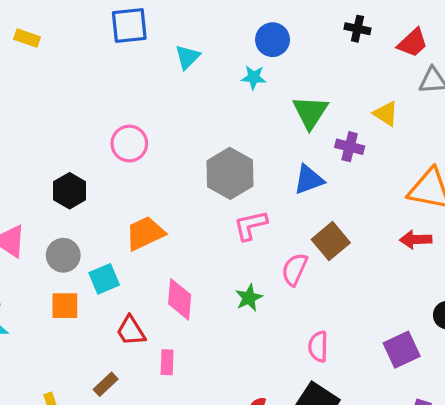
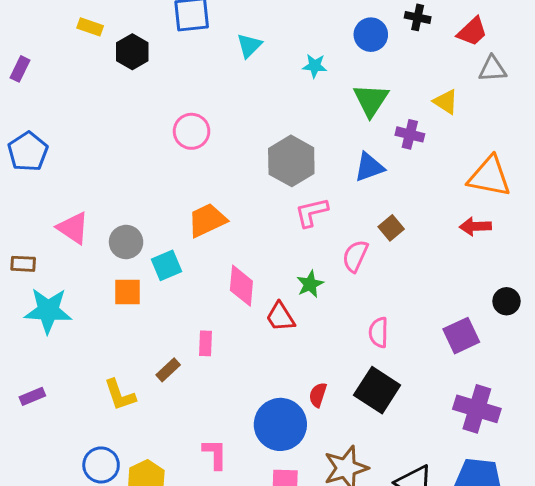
blue circle: (273, 40) -> (371, 35), moved
black hexagon: (70, 191) -> (132, 52), moved
brown square: (331, 241) -> (391, 228), size x0.7
red trapezoid: (131, 331) -> (280, 317), moved
pink rectangle: (167, 362) -> (206, 343), moved

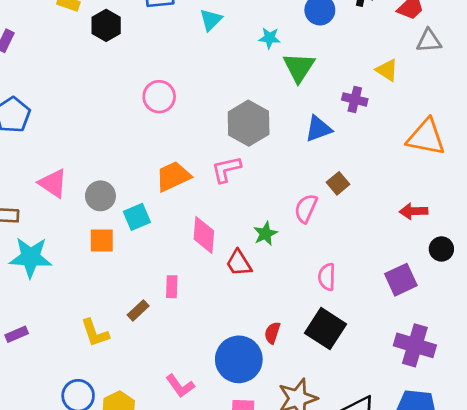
green triangle: (371, 100) -> (299, 67), moved
pink L-shape: (312, 212) -> (226, 169), moved
red arrow: (475, 226) -> (413, 211), moved
pink L-shape: (215, 454) -> (180, 386), turned 144

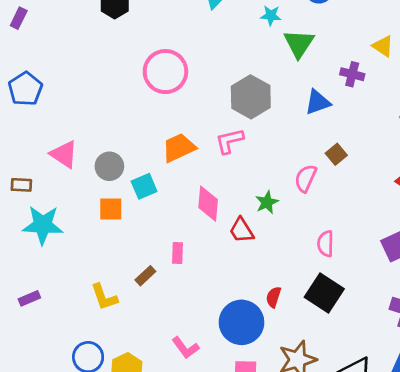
pink circle: (159, 97) -> (165, 72), size x1.4

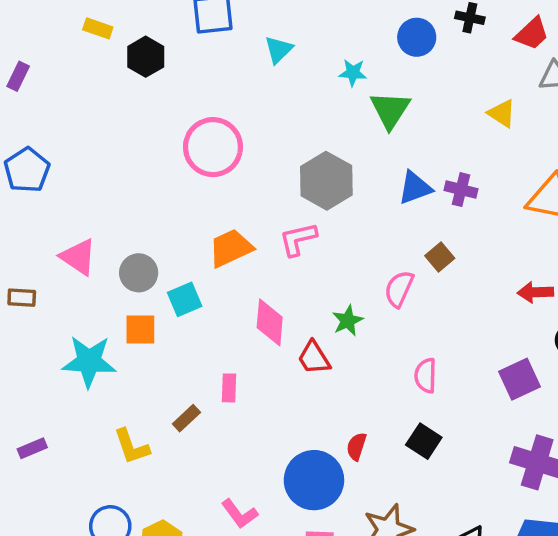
purple cross: (352, 74) -> (461, 190), moved
cyan star: (43, 225) -> (89, 361), moved
black square: (324, 293) -> (424, 441), size x0.7

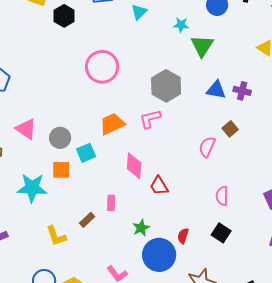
blue triangle: (415, 188) -> (216, 90), turned 30
green star: (348, 321) -> (141, 228), moved

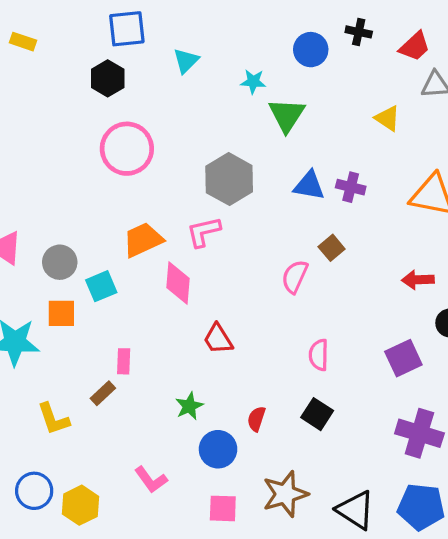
black hexagon: (64, 16) -> (108, 78), moved
pink diamond: (134, 166) -> (178, 283), moved
pink rectangle: (111, 203) -> (124, 361), moved
blue circle: (159, 255) -> (218, 449), size x0.7

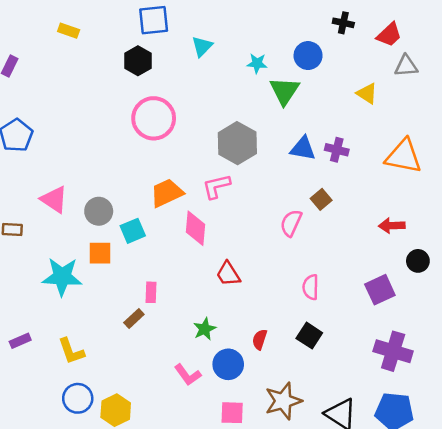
blue circle: (311, 50) -> (308, 56), moved
yellow L-shape: (53, 419) -> (71, 351), moved
pink L-shape: (151, 480) -> (188, 375), moved

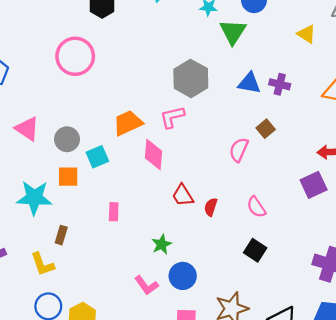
pink circle: (154, 118) -> (75, 56), moved
pink semicircle: (311, 287) -> (256, 207), turned -35
purple square: (380, 290) -> (314, 185), moved
brown rectangle: (134, 319) -> (61, 235), moved, turned -30
red semicircle: (260, 339) -> (211, 207), moved

